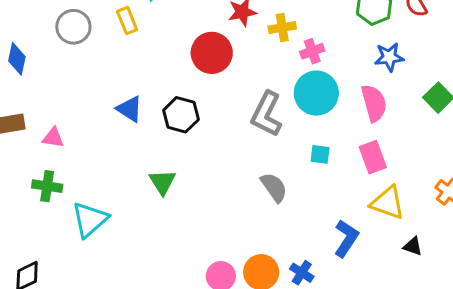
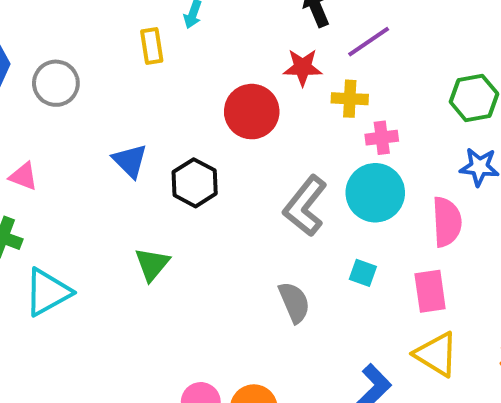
gray circle: (73, 27) -> (56, 83), moved

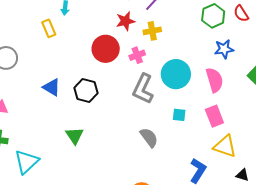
pink cross: (382, 138) -> (137, 55), moved

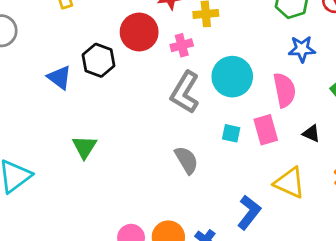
black hexagon: (86, 91) -> (99, 60), moved
pink rectangle: (214, 116) -> (266, 130), moved
black triangle: (242, 175) -> (311, 133), moved

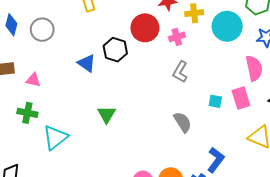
cyan circle: (232, 77) -> (227, 26), moved
gray L-shape: (185, 92) -> (180, 72), size x0.7
blue L-shape: (249, 212) -> (216, 160), moved

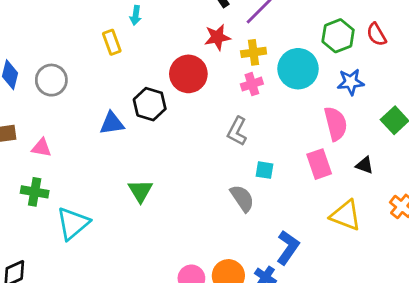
pink cross: (177, 37) -> (252, 84), moved
blue triangle: (87, 63) -> (112, 123), turned -42
cyan square: (215, 101) -> (265, 170), moved

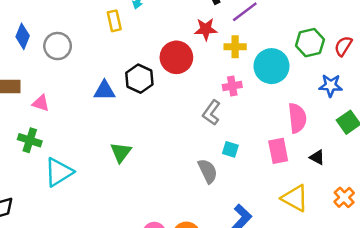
red semicircle: (376, 34) -> (343, 46), turned 54
blue star: (351, 82) -> (331, 86), moved
pink cross: (252, 84) -> (232, 86), moved

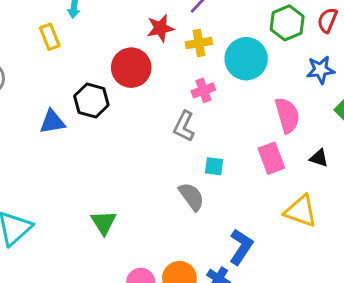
green triangle: (121, 152) -> (104, 222), moved

